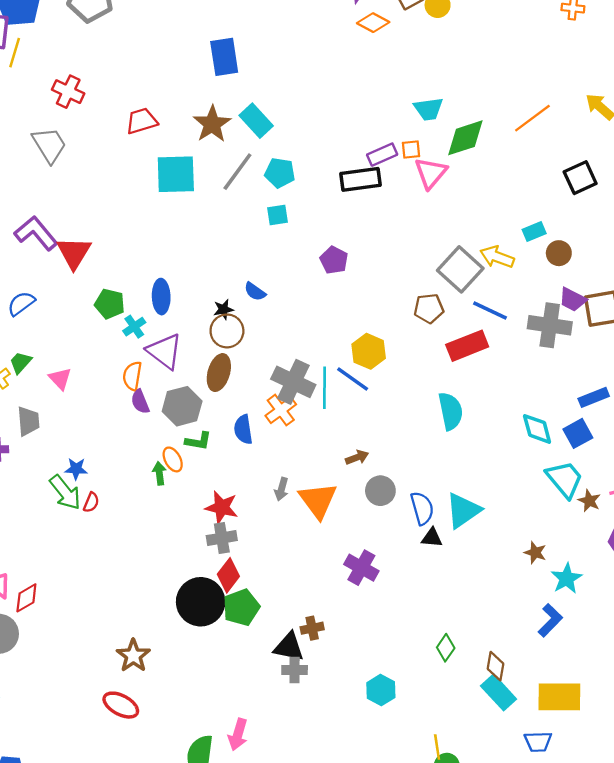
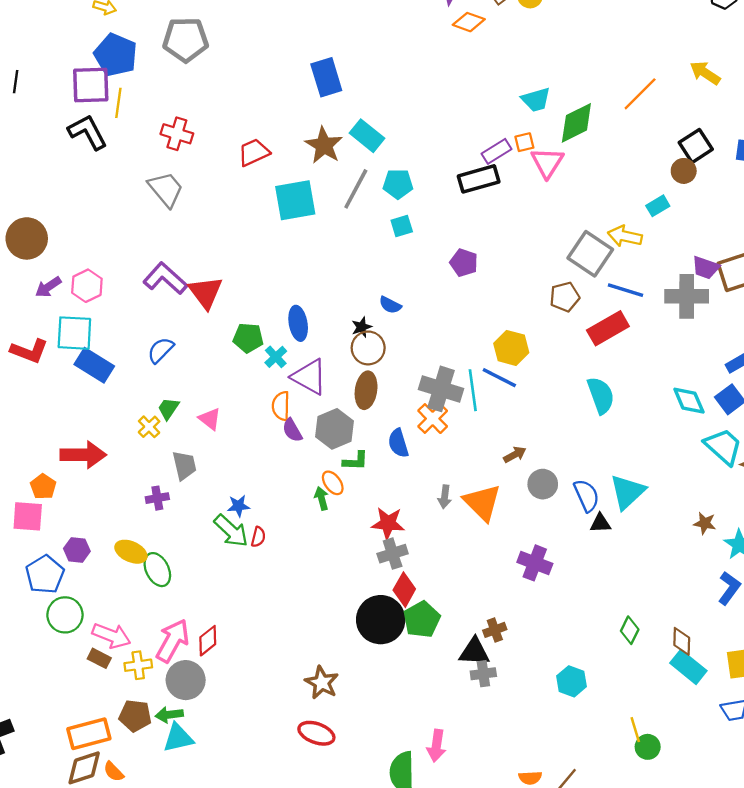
brown circle: (559, 253) -> (684, 171), moved

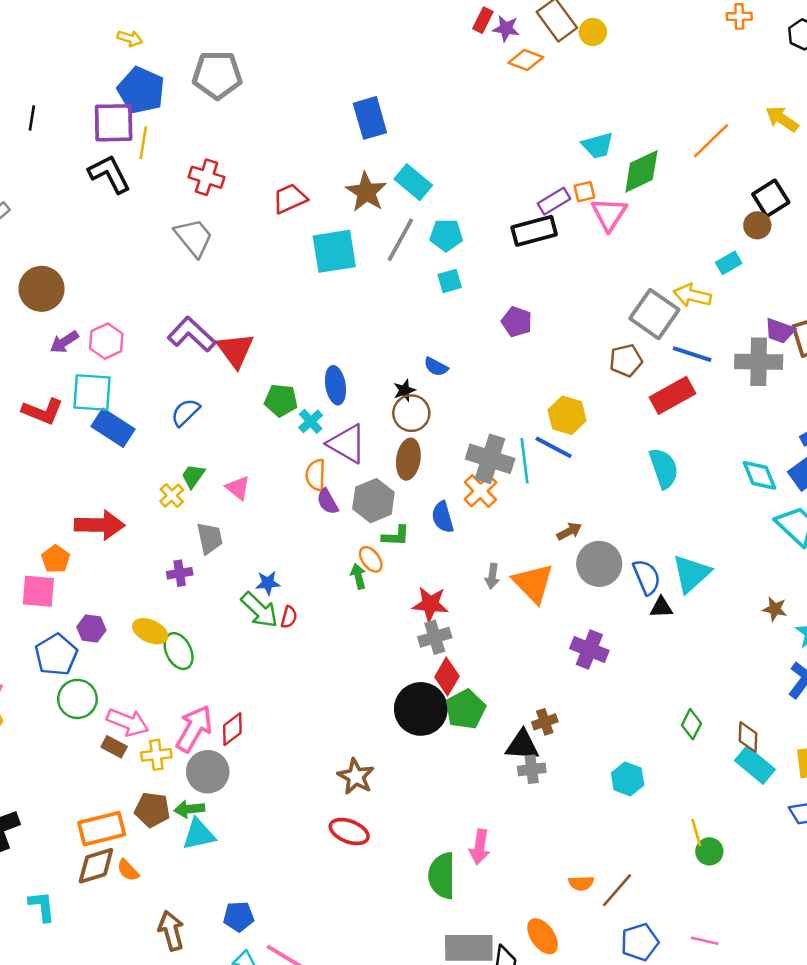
gray circle: (543, 484) -> (599, 564), size x1.4

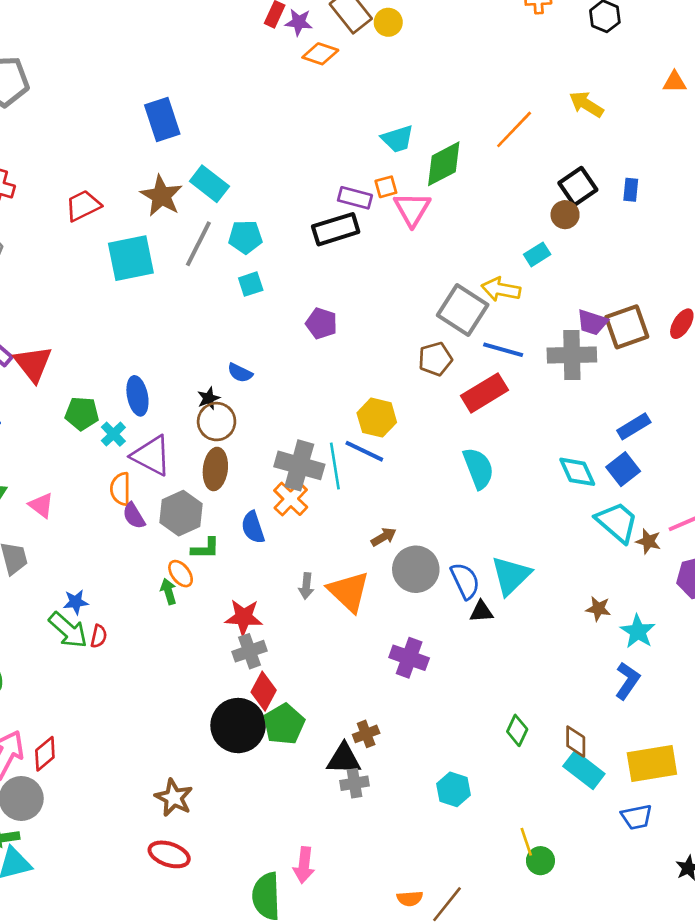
purple rectangle: (554, 201) -> (355, 198), turned 48

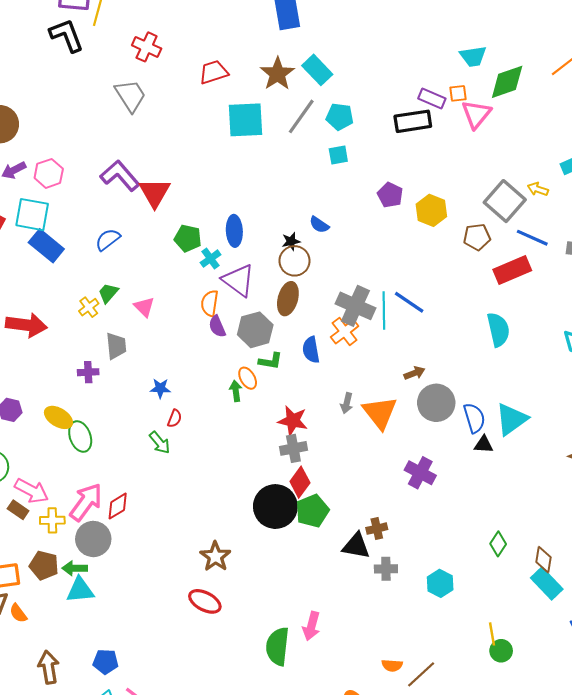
yellow arrow: (501, 289) -> (538, 189), size x0.7
yellow hexagon: (377, 418) -> (431, 210), moved
green arrow: (68, 630) -> (160, 443), moved, size x0.7
gray cross: (354, 783) -> (386, 569), moved

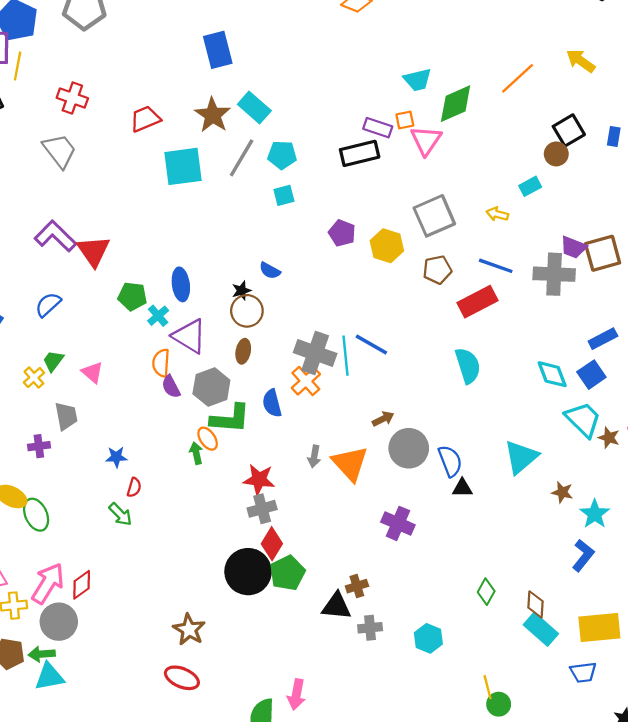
gray square: (505, 201) -> (434, 216), moved, turned 30
brown ellipse: (288, 299) -> (243, 351), size x0.7
green L-shape: (270, 361) -> (230, 419), size x1.6
cyan triangle: (512, 419) -> (521, 457), moved

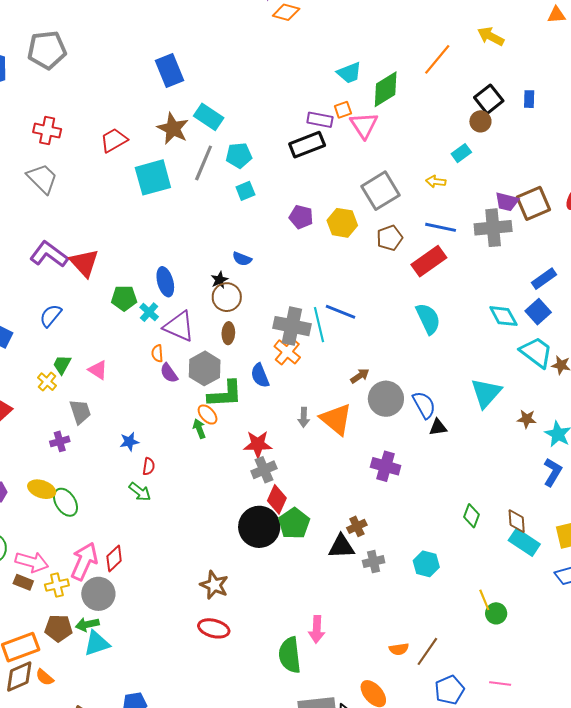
orange semicircle: (161, 363) -> (157, 353), size x0.7

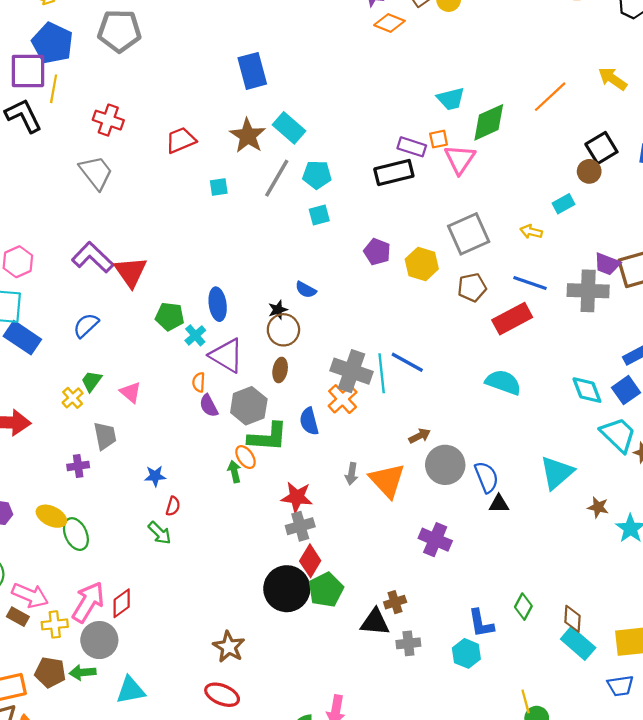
cyan square: (153, 177) -> (219, 187), size x0.5
cyan semicircle: (428, 319) -> (503, 382), turned -52
blue L-shape: (553, 472) -> (481, 623), moved, turned 132
cyan triangle: (97, 643) -> (131, 690), moved

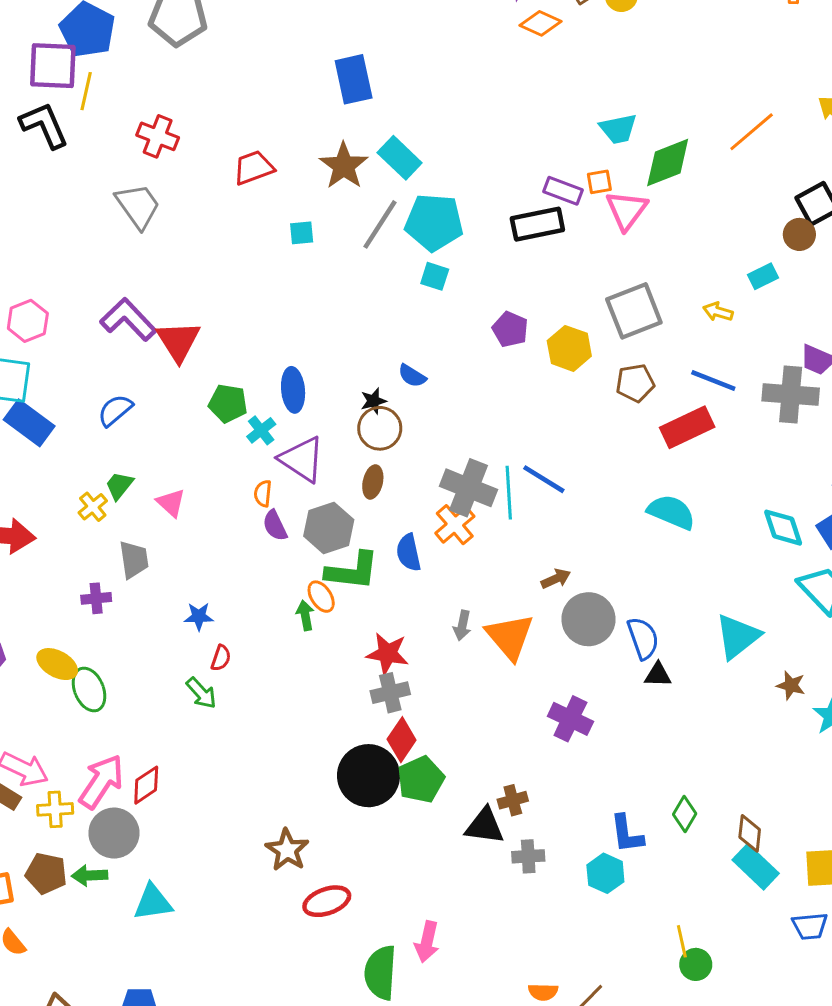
cyan pentagon: (317, 175) -> (434, 222), size x1.5
cyan square: (319, 215) -> (435, 276), turned 30
red ellipse: (222, 695) -> (327, 901), moved, turned -44

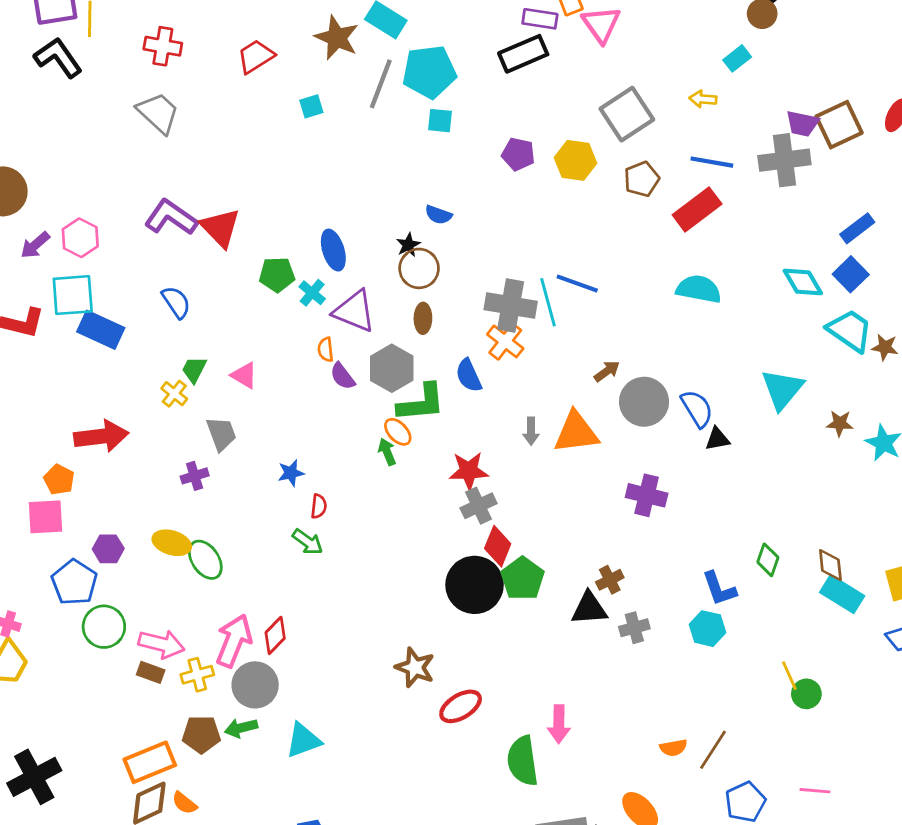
blue semicircle: (115, 410) -> (176, 302), turned 108
orange triangle: (510, 637) -> (576, 432), turned -45

